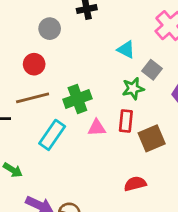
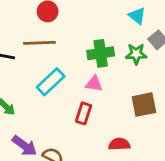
green cross: (77, 99) -> (101, 53), moved
red rectangle: (126, 121) -> (84, 113), moved

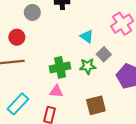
cyan rectangle: (51, 82) -> (18, 104), moved

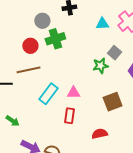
cyan triangle: (87, 37) -> (102, 24), moved, turned -32
green cross: (60, 67) -> (55, 39), moved
cyan rectangle: (18, 104) -> (49, 94), moved

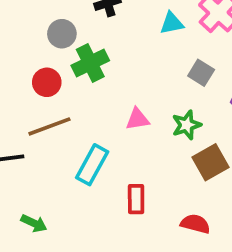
green star: (100, 66) -> (186, 125), moved
pink triangle: (74, 93) -> (137, 119), moved
red semicircle: (100, 134) -> (195, 224), turned 35

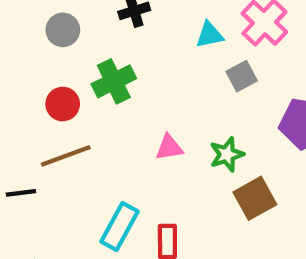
gray circle: (62, 34) -> (63, 30), moved
gray square: (201, 73) -> (242, 76), moved, turned 30
cyan rectangle: (92, 165) -> (120, 227), moved

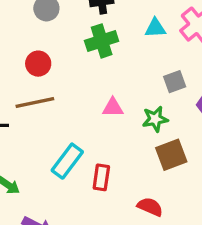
gray square: (242, 76) -> (175, 82), moved
green cross: (114, 81) -> (102, 41), moved

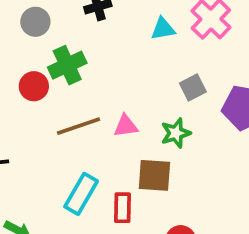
green cross: (102, 41) -> (67, 65), moved
brown line: (35, 103) -> (78, 126), moved
brown square: (171, 155) -> (154, 175), moved, turned 32

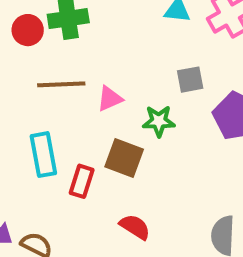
pink triangle: (126, 126) -> (110, 99), turned -32
cyan rectangle: (81, 194) -> (43, 155), turned -57

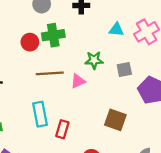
green star: (159, 121) -> (94, 60), moved
brown square: (124, 158) -> (115, 120), moved

